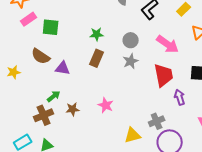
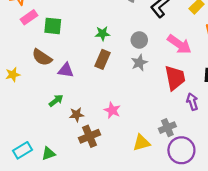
brown cross: (44, 115) -> (90, 136), moved

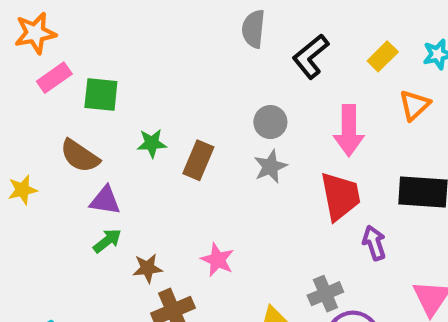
green star: (103, 34) -> (152, 143), moved
pink arrow: (179, 44) -> (349, 131), turned 55
purple triangle: (66, 70) -> (105, 200), moved

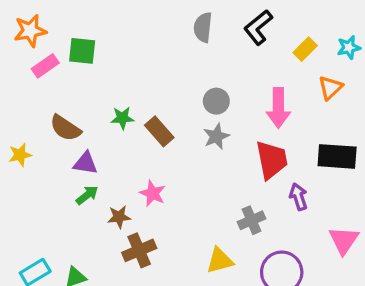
black L-shape: (311, 56) -> (258, 27), moved
green square: (101, 95) -> (82, 51), moved
brown rectangle: (198, 160) -> (159, 131), turned -64
pink star: (217, 260) -> (153, 193), moved
gray cross: (325, 294) -> (252, 220), moved

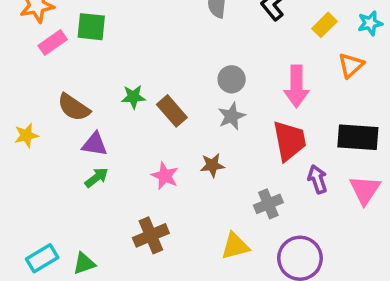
brown star: (119, 217) -> (212, 165), moved
pink triangle: (344, 240) -> (365, 190), moved

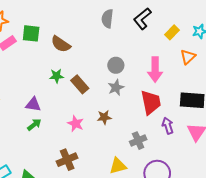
brown semicircle: (74, 107) -> (61, 44), moved

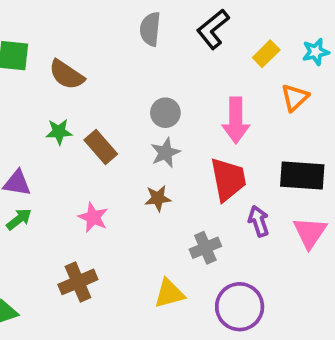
brown star: (104, 117) -> (158, 198), moved

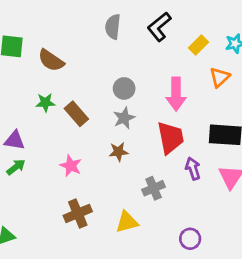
brown cross: (78, 282) -> (78, 213), moved
purple circle: (240, 307) -> (190, 239), moved, size x0.6

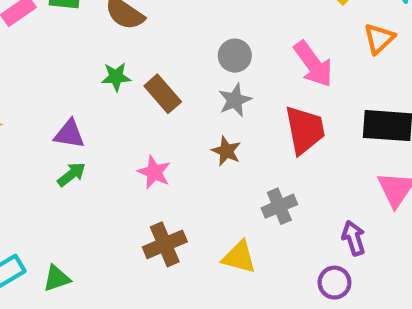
pink arrow: (176, 94) -> (313, 64), turned -36
brown star: (118, 152) -> (226, 151), turned 30
purple arrow: (193, 169) -> (354, 238), moved
yellow triangle: (127, 222) -> (239, 257), turned 30

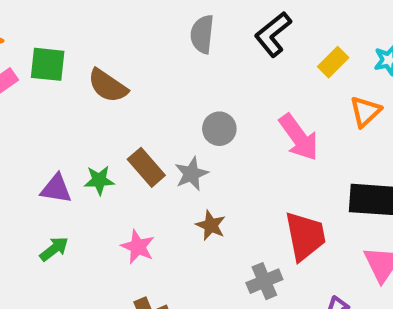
green star: (116, 77) -> (99, 180), moved
gray star: (235, 100) -> (191, 174), moved
red trapezoid: (305, 130) -> (305, 236), moved
purple triangle: (69, 134) -> (56, 189), moved

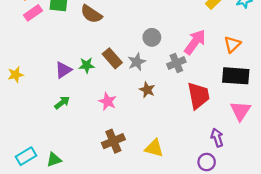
orange triangle: (365, 112) -> (232, 44), moved
pink arrow: (299, 137) -> (195, 42), turned -108
purple triangle: (56, 189) -> (63, 70), turned -42
gray cross: (264, 281) -> (176, 63), moved

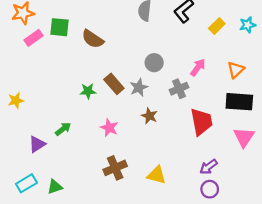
pink arrow: (195, 42) -> (198, 67), size x0.7
purple triangle: (63, 70) -> (37, 144), moved
purple arrow: (217, 138) -> (209, 167), moved, turned -108

